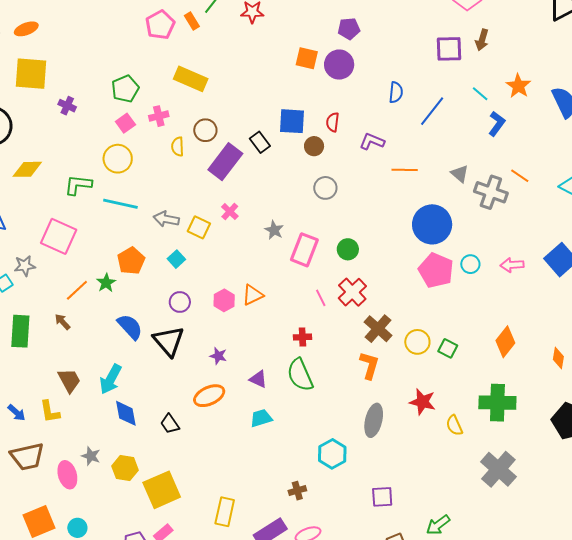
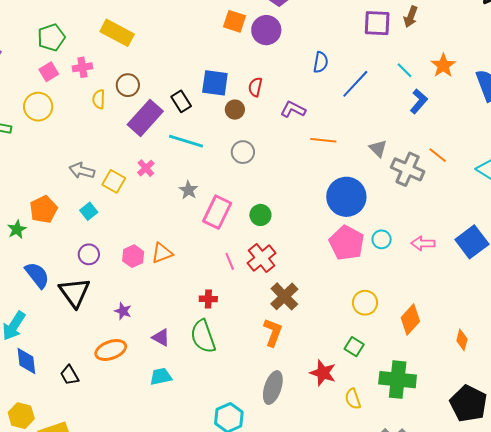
cyan line: (120, 204) -> (186, 141), moved
yellow circle: (417, 342) -> (365, 303), moved
green square: (448, 348) -> (354, 347), moved

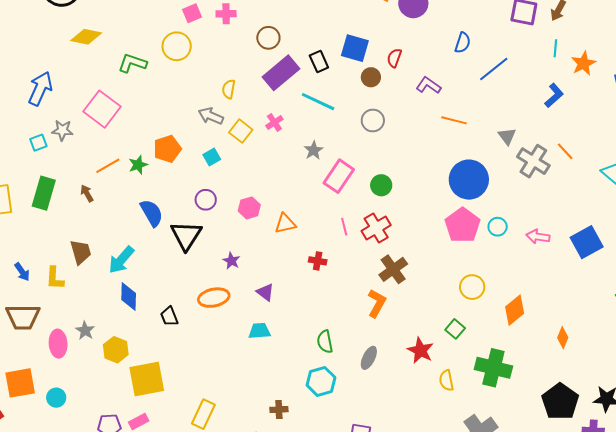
cyan line: (404, 70) -> (555, 48), moved, turned 42
yellow semicircle: (99, 99) -> (229, 89), moved
orange triangle: (162, 253) -> (285, 224), moved
green semicircle: (203, 336) -> (325, 342), moved, size x0.7
gray ellipse: (273, 388) -> (369, 358), size x0.7

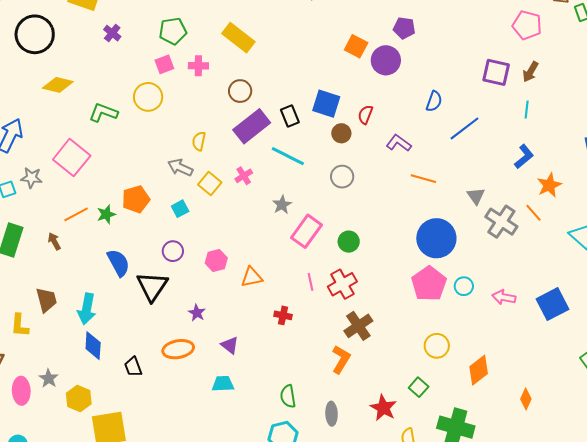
orange star: (583, 63) -> (549, 185), moved
cyan arrow: (121, 260) -> (87, 309), turned -32
gray ellipse: (369, 358) -> (332, 414), turned -30

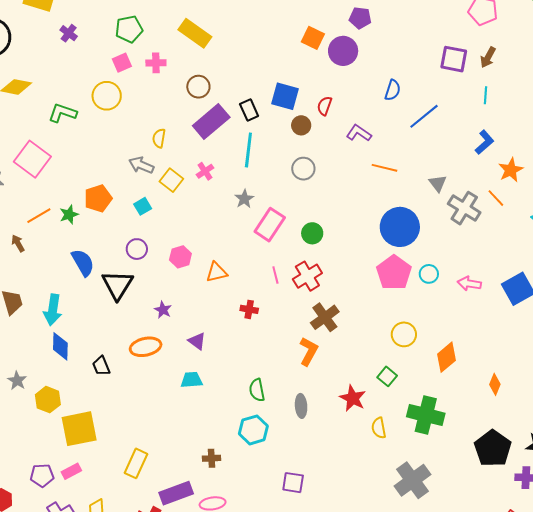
cyan line: (288, 156) -> (248, 150), turned 72

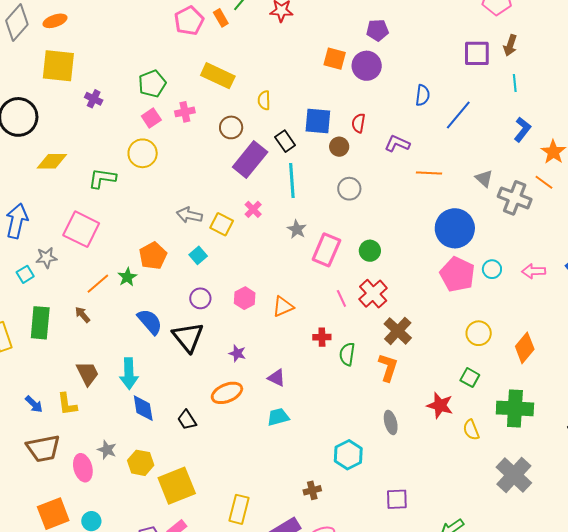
yellow semicircle: (159, 138) -> (264, 100), moved
green semicircle: (257, 390) -> (347, 354), moved, turned 30

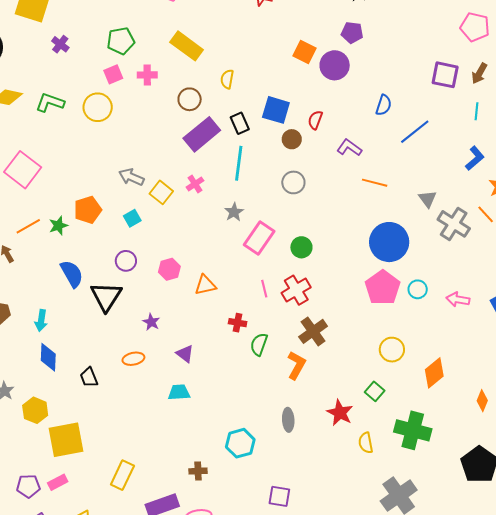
green L-shape: (102, 178) -> (50, 103), moved
cyan arrow: (129, 374) -> (41, 321), size x0.7
orange ellipse: (227, 393) -> (133, 359), size x0.7

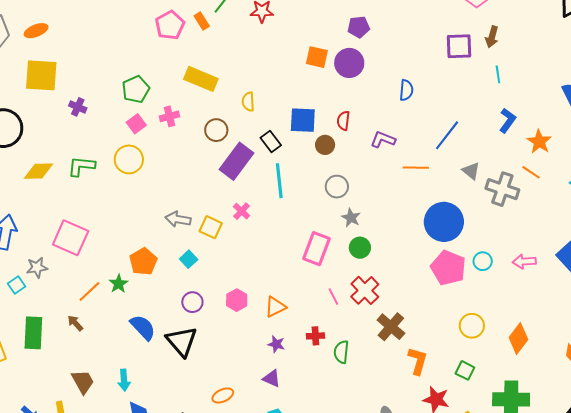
blue line: (415, 132) -> (447, 135), moved
gray star: (234, 212) -> (351, 218), moved
purple star: (151, 322) -> (276, 344), moved
orange L-shape: (296, 365) -> (418, 361), moved

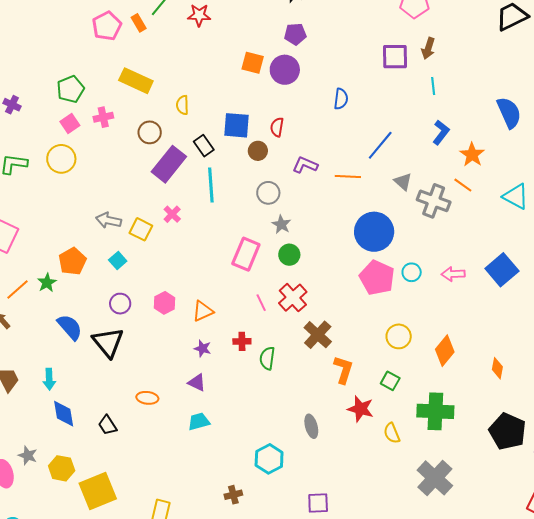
purple L-shape: (383, 140) -> (305, 165), moved
orange ellipse: (223, 395) -> (147, 398), turned 30

